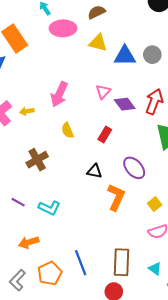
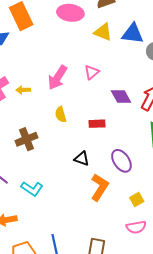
blue triangle: (125, 56) -> (133, 34), moved
pink triangle: (103, 92) -> (92, 72), moved
red rectangle: (105, 134) -> (97, 124), turned 49

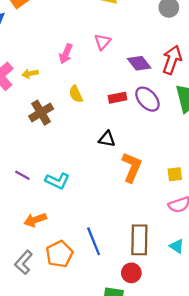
pink arrow: (58, 78) -> (66, 54), size x0.7
brown cross: (27, 139) -> (41, 113), moved
purple ellipse: (121, 161) -> (147, 99), moved
yellow square: (137, 200) -> (175, 174), turned 32

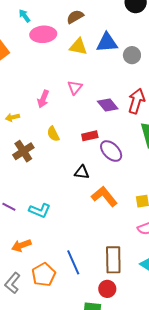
purple ellipse: (147, 99) -> (111, 151), moved
orange L-shape: (132, 167) -> (104, 196), turned -60

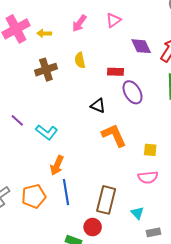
orange arrow: (21, 245) -> (57, 165), moved, turned -60

